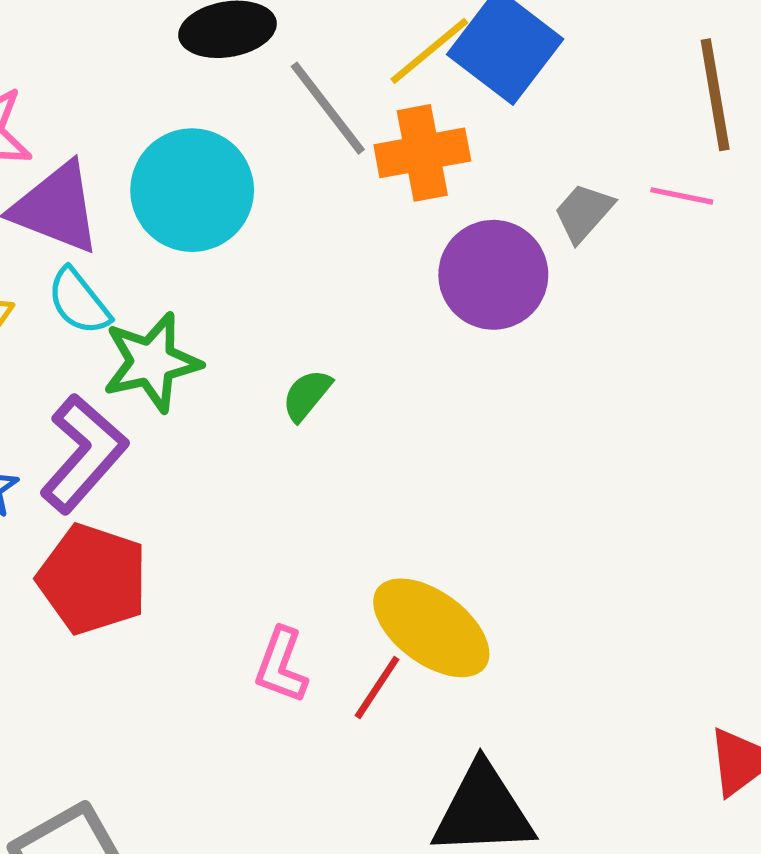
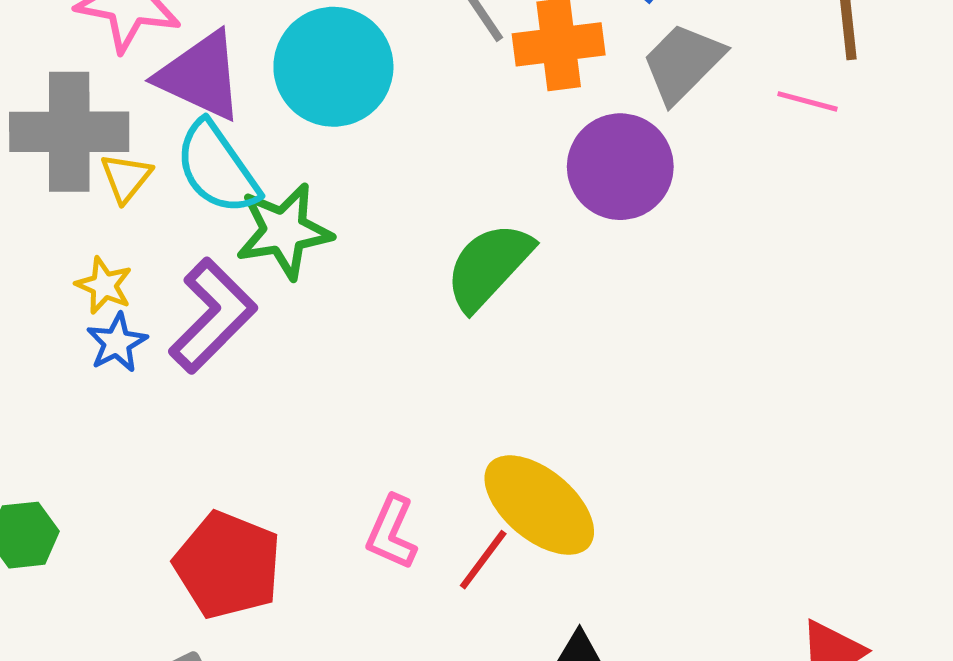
gray trapezoid: (584, 213) -> (683, 63), moved, size x1.4
cyan semicircle: (79, 301) -> (217, 168), size x1.4
green semicircle: (307, 395) -> (489, 266), moved, size x1.8
red pentagon: (93, 579) -> (228, 565), moved

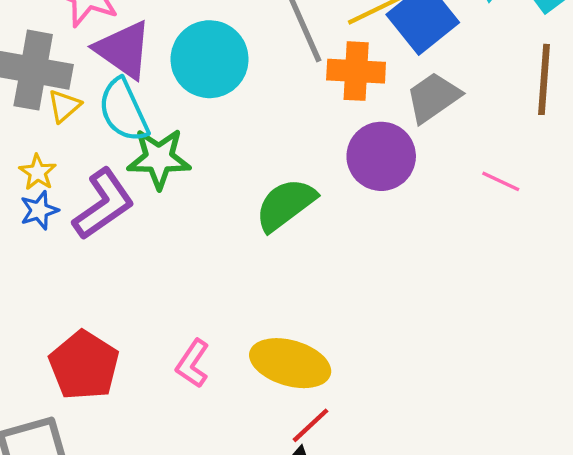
pink line: (807, 101) -> (501, 181), moved
yellow ellipse: (539, 505) -> (290, 363), turned -34
red line: (483, 560) -> (311, 425), moved

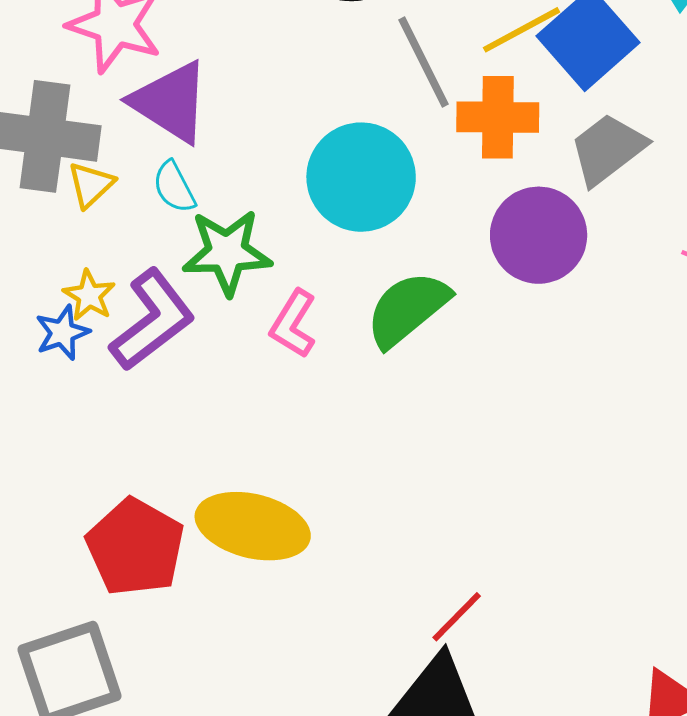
cyan circle: (210, 59) -> (361, 177), moved
cyan semicircle: (123, 110) -> (174, 187), size x0.6
yellow star: (38, 172) -> (89, 295), moved
yellow ellipse: (290, 363) -> (253, 526), moved
pink L-shape: (193, 364) -> (293, 324), moved

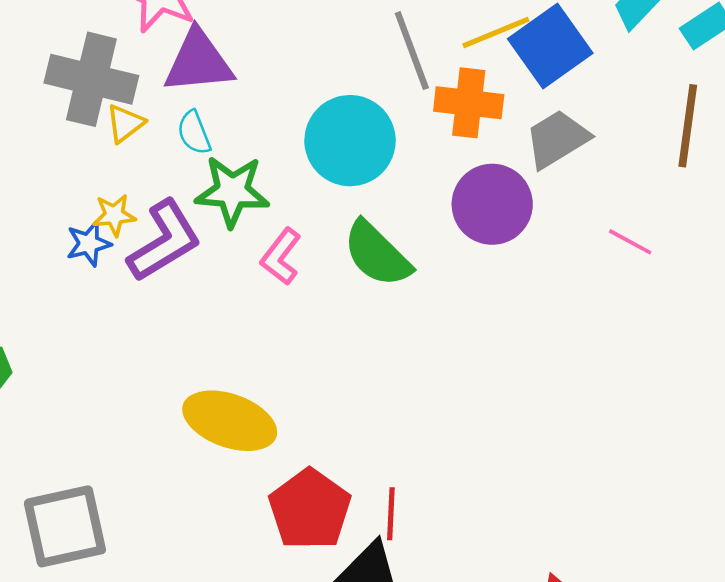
purple triangle: (170, 102) -> (198, 62), turned -44
yellow star: (89, 295) -> (114, 215), turned 30
green semicircle: (407, 309) -> (377, 254), turned -102
red pentagon: (135, 547) -> (310, 509), moved
red line: (457, 617) -> (391, 514), turned -48

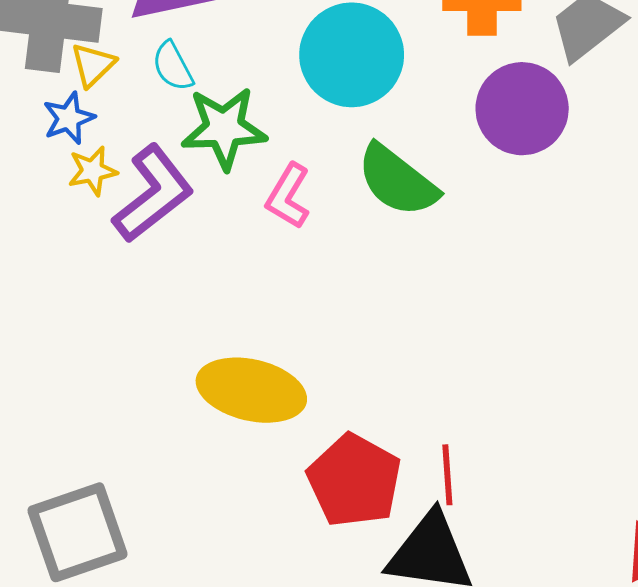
blue star: (89, 244) -> (69, 118), moved

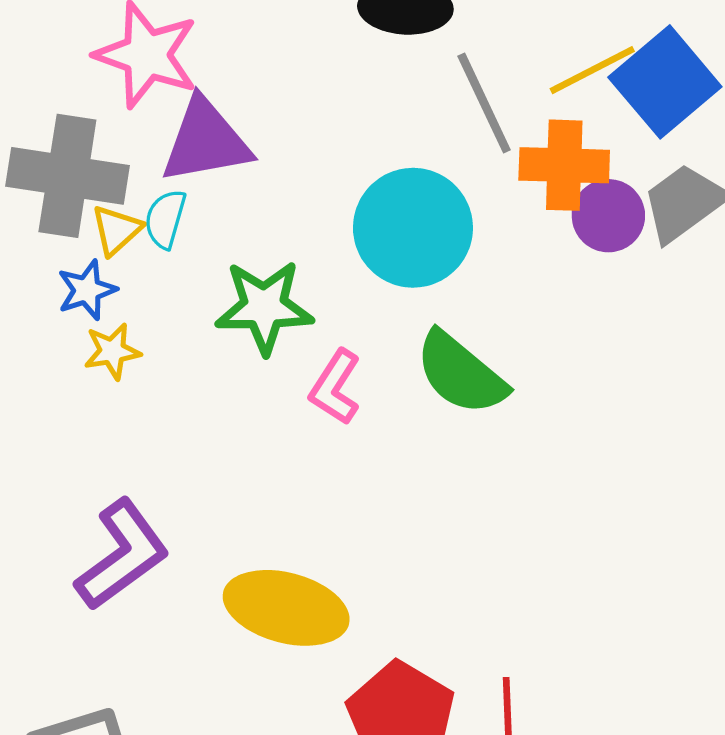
cyan semicircle: (173, 66) -> (165, 219), moved, turned 42
purple circle: (522, 109) -> (608, 216), moved, size x0.7
purple L-shape: (153, 194) -> (122, 555), moved

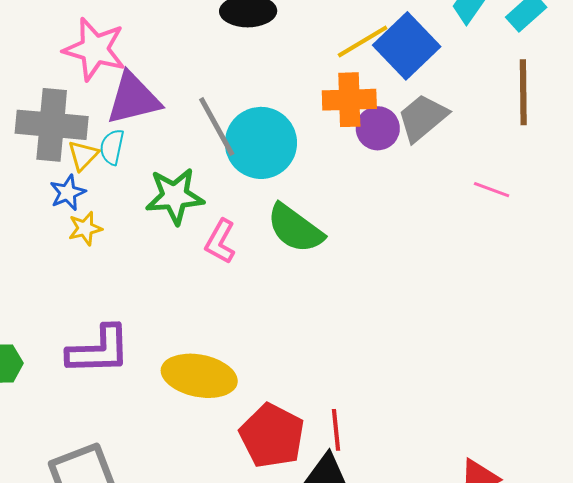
gray line: (484, 103) -> (217, 127), moved
purple L-shape: (122, 555) -> (99, 350), turned 38

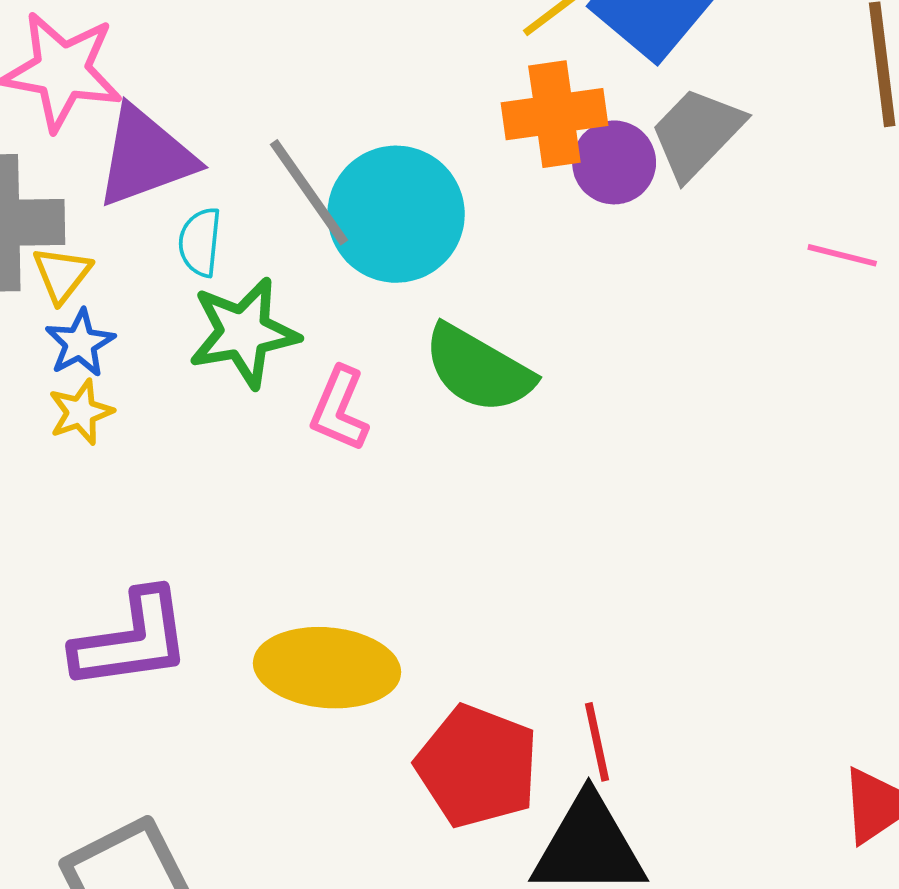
cyan semicircle: (112, 147) -> (200, 242), moved
blue star: (68, 193) -> (80, 343), moved

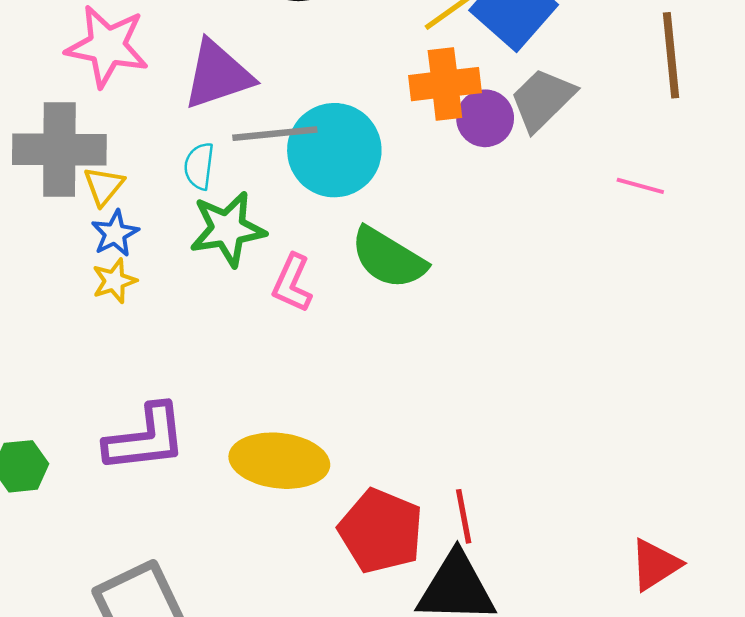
purple triangle: (145, 157) -> (218, 75), moved
gray line: (309, 192) -> (275, 134), turned -62

